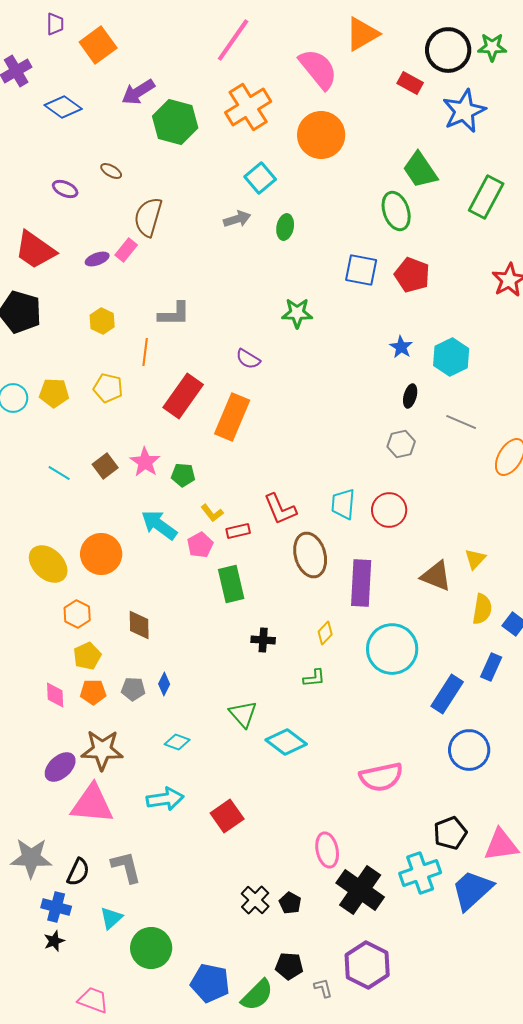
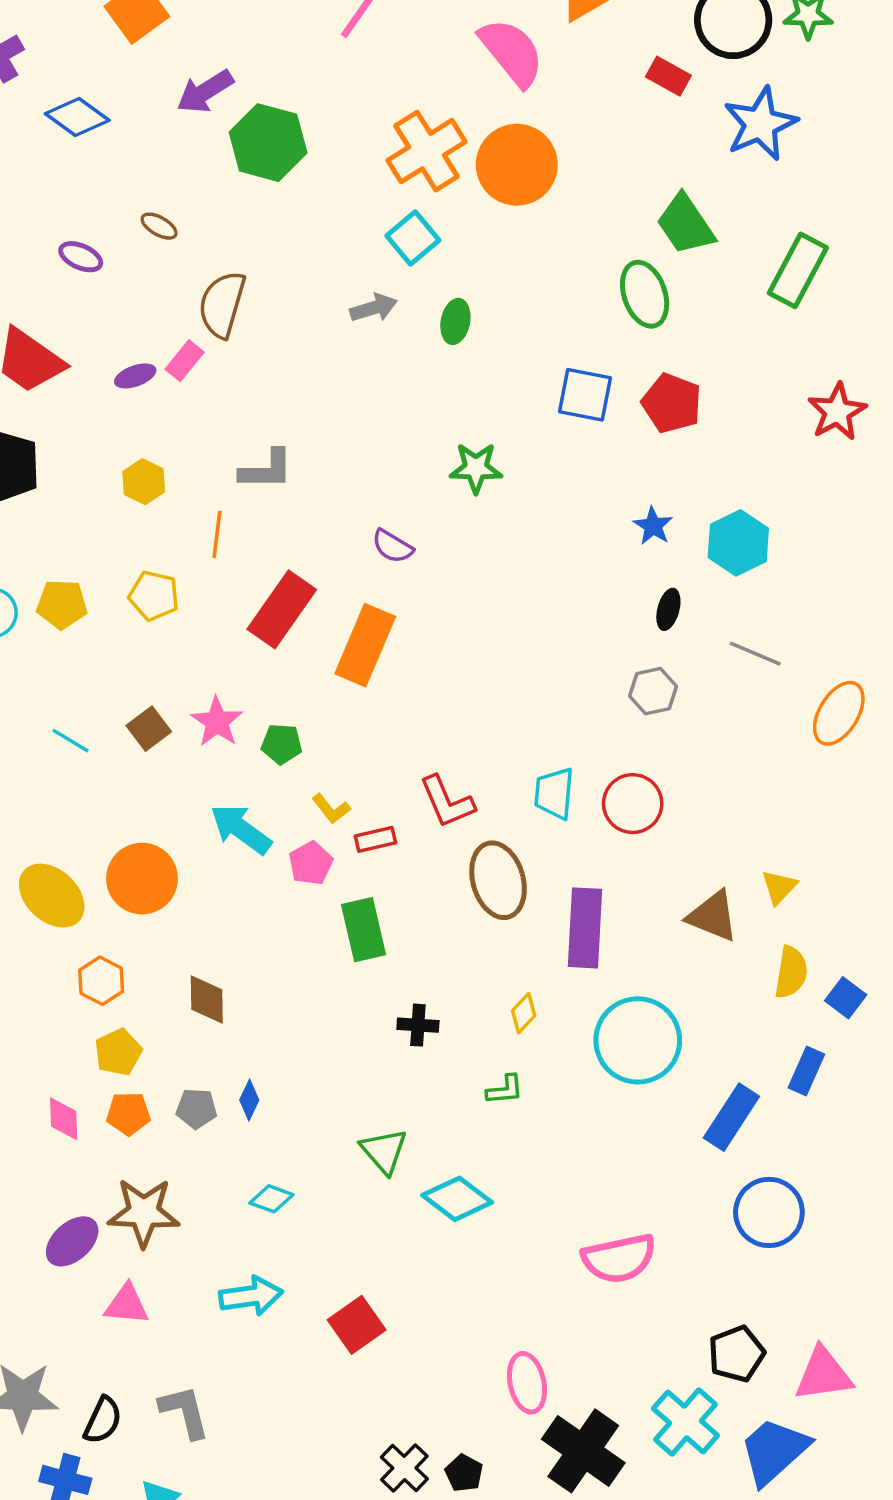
orange cross: (248, 107) -> (426, 151), moved
pink triangle: (92, 804) -> (127, 1304), size x0.6
cyan cross: (420, 873) -> (685, 1422), turned -30

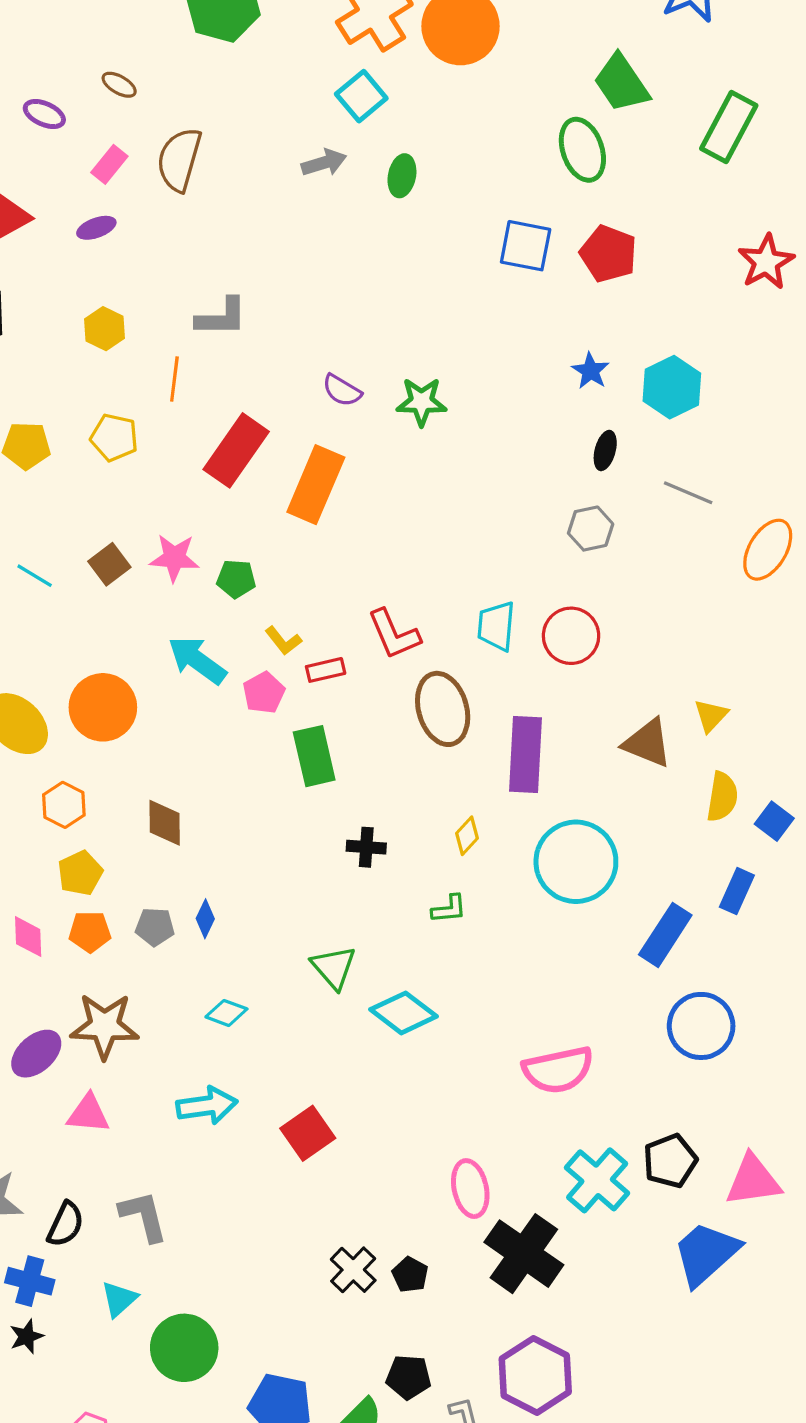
pink rectangle: (185, 361) -> (109, 164), moved
green star: (476, 468) -> (421, 402), moved
pink star: (217, 722) -> (174, 558), turned -30
cyan cross: (685, 1422) -> (597, 1180), moved

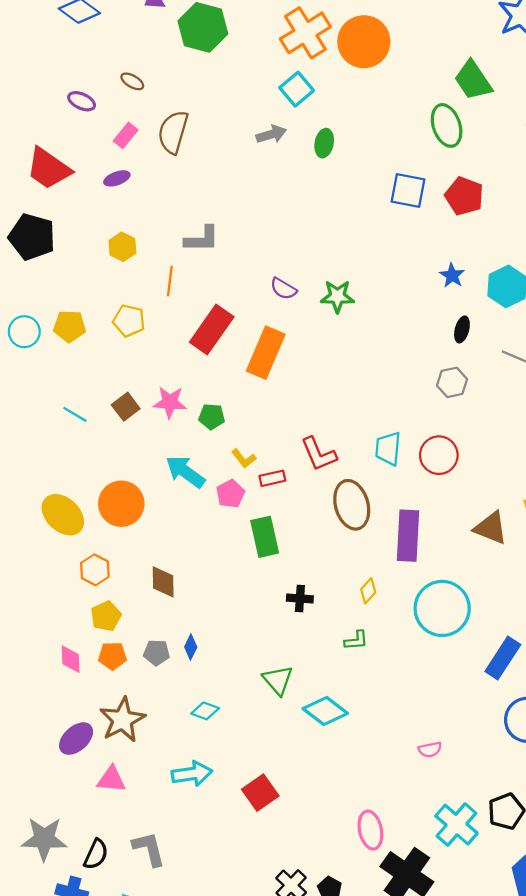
brown star: (104, 1026) -> (122, 720), turned -30
pink semicircle: (558, 1070) -> (430, 750), size x0.5

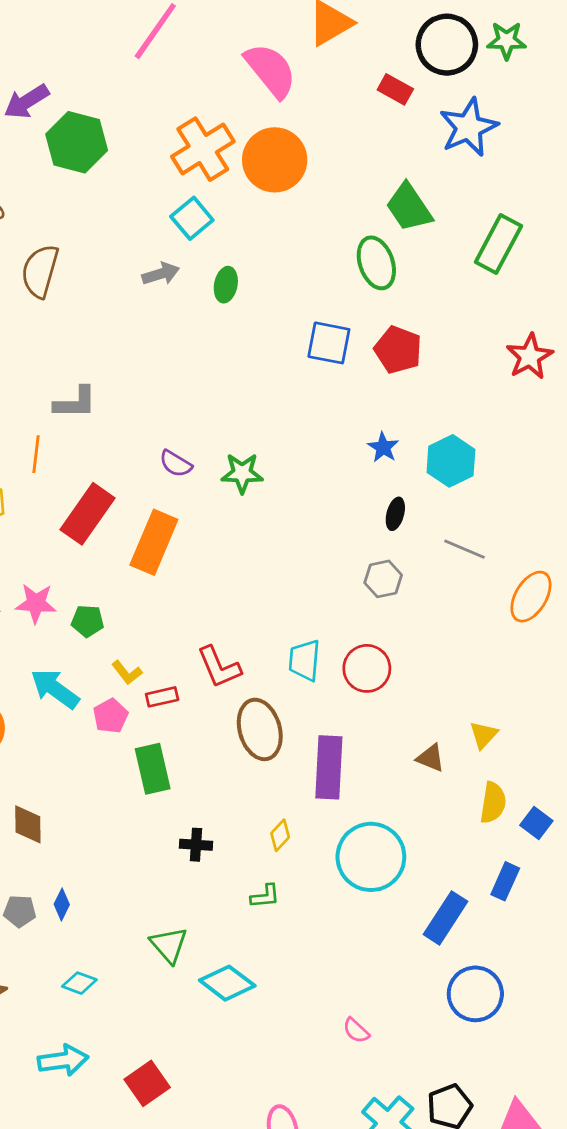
brown triangle: (491, 528) -> (431, 758), size x0.7
pink semicircle: (430, 750) -> (356, 1030), turned 55

